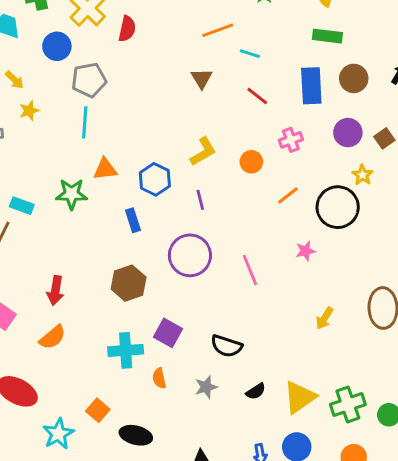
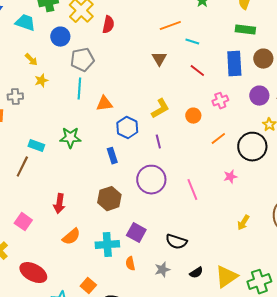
orange triangle: (105, 169) -> (104, 104), moved
orange semicircle: (53, 337) -> (71, 237), moved

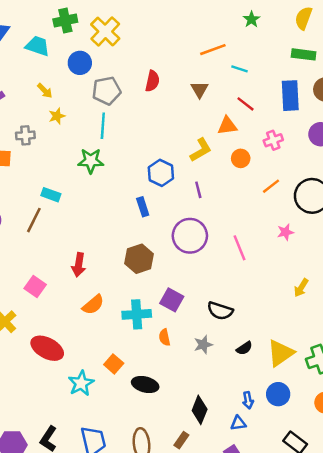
red semicircle: (108, 25) -> (152, 81), moved
orange triangle: (104, 104) -> (227, 126), moved
green star: (70, 138) -> (91, 161), moved

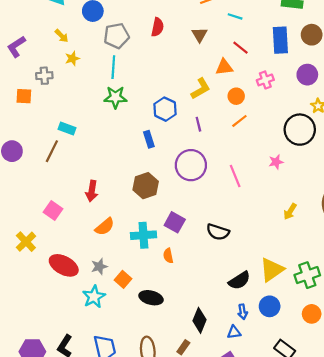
green star: (91, 161) -> (115, 97), moved
orange line: (271, 186) -> (239, 121), moved
gray star: (203, 345) -> (99, 266), moved
black semicircle: (244, 348) -> (239, 280), moved, size x1.5

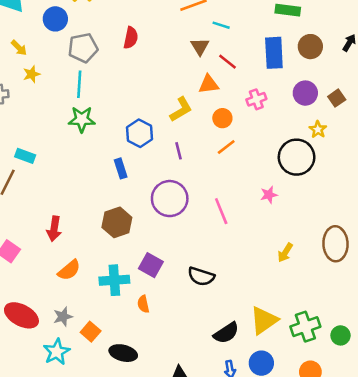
brown triangle: (200, 35) -> (200, 47), moved

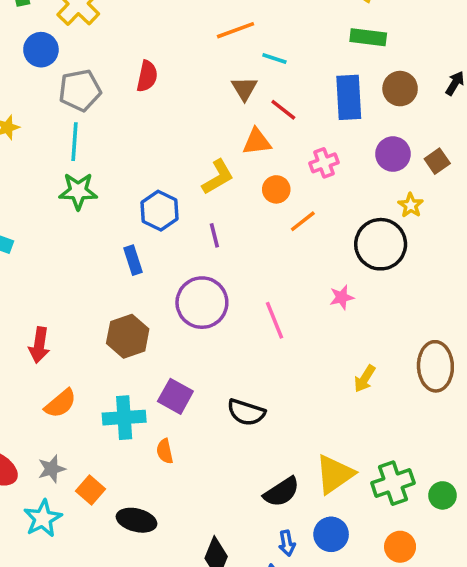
orange line: (226, 147) -> (303, 221), moved

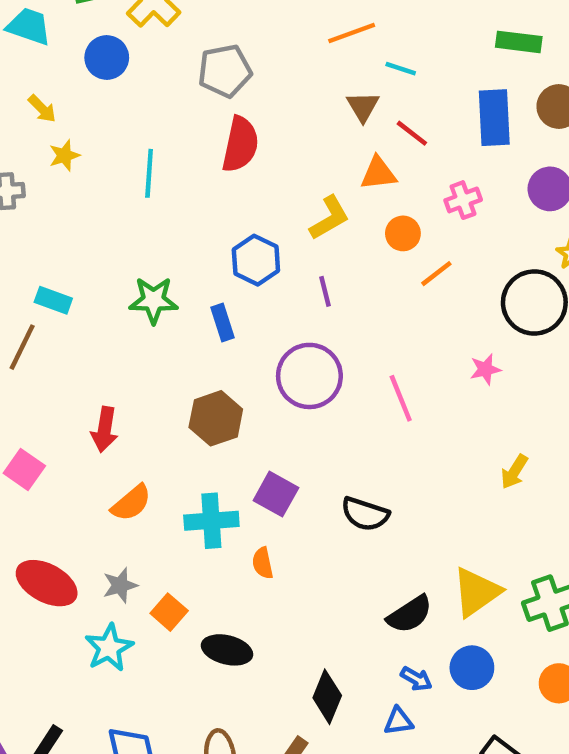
red semicircle: (147, 76) -> (240, 144), moved, size x1.4
gray pentagon: (80, 90) -> (225, 71), moved
green star: (78, 191) -> (154, 300), moved
blue arrow: (287, 543) -> (416, 679), turned -50

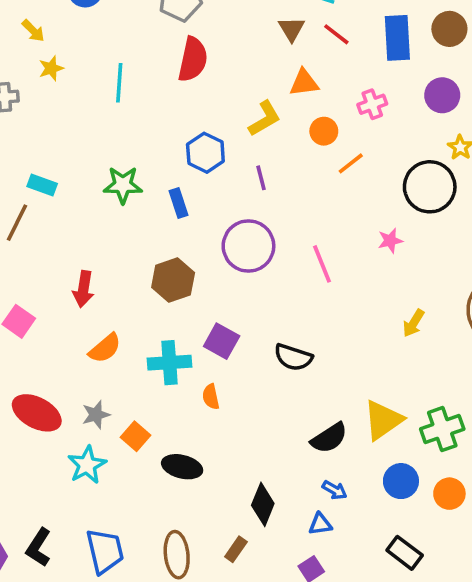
red line: (412, 133) -> (336, 34), moved
blue circle: (472, 668) -> (401, 481), moved

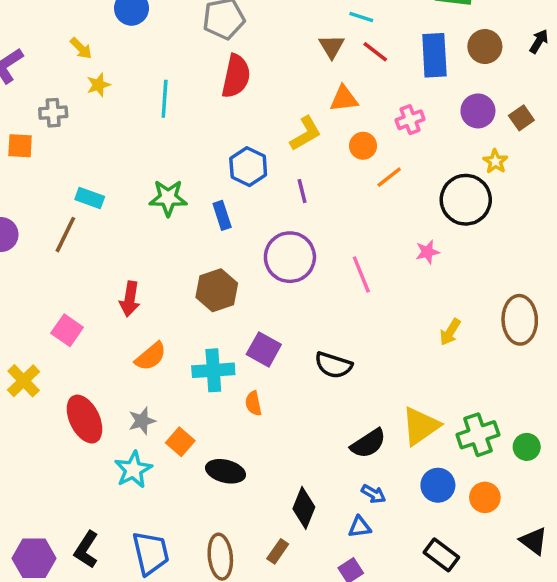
red ellipse: (37, 413) -> (85, 419), turned 36

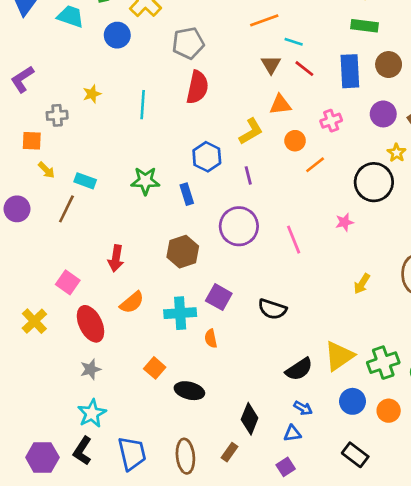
yellow arrow: (81, 48) -> (46, 170), moved
red ellipse: (85, 419) -> (91, 324), moved
gray star: (142, 421) -> (91, 369), moved
cyan star: (133, 470) -> (92, 413), moved

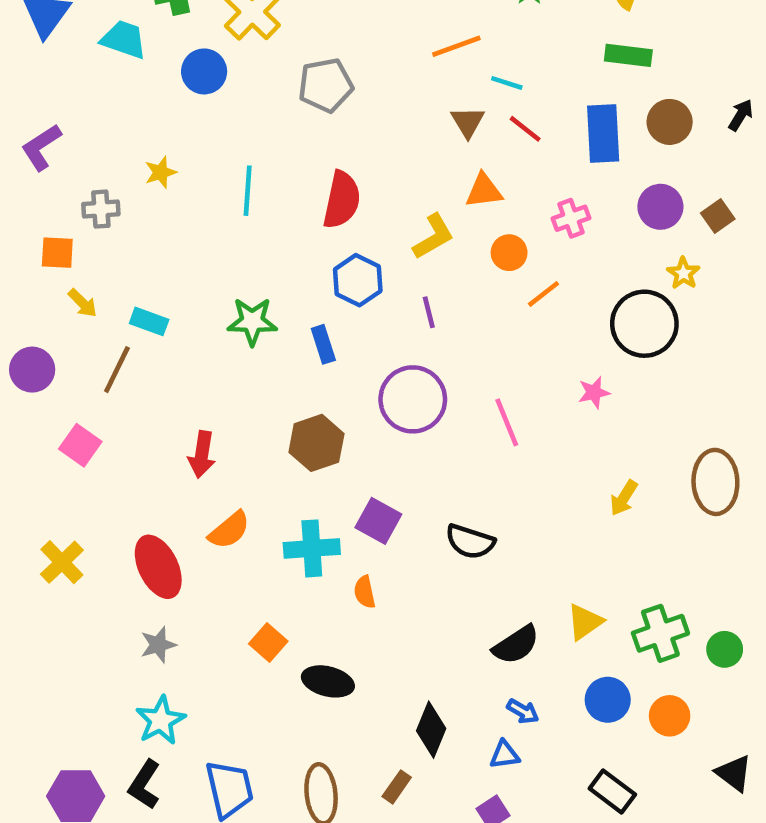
red semicircle: (197, 87) -> (342, 200), moved
pink square: (68, 282) -> (80, 445), moved
yellow triangle: (339, 356) -> (585, 622), size x0.7

